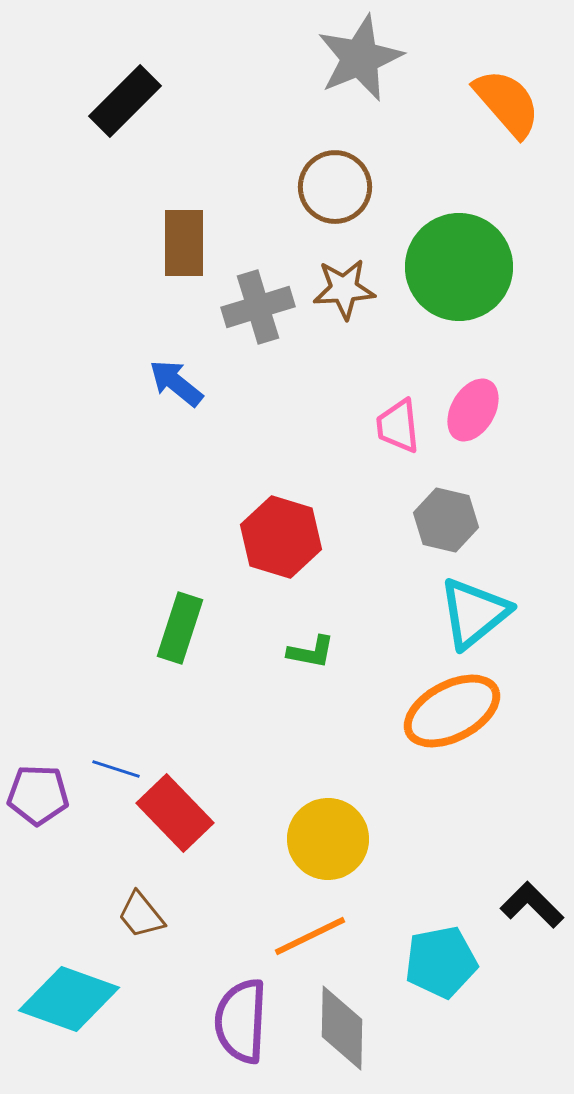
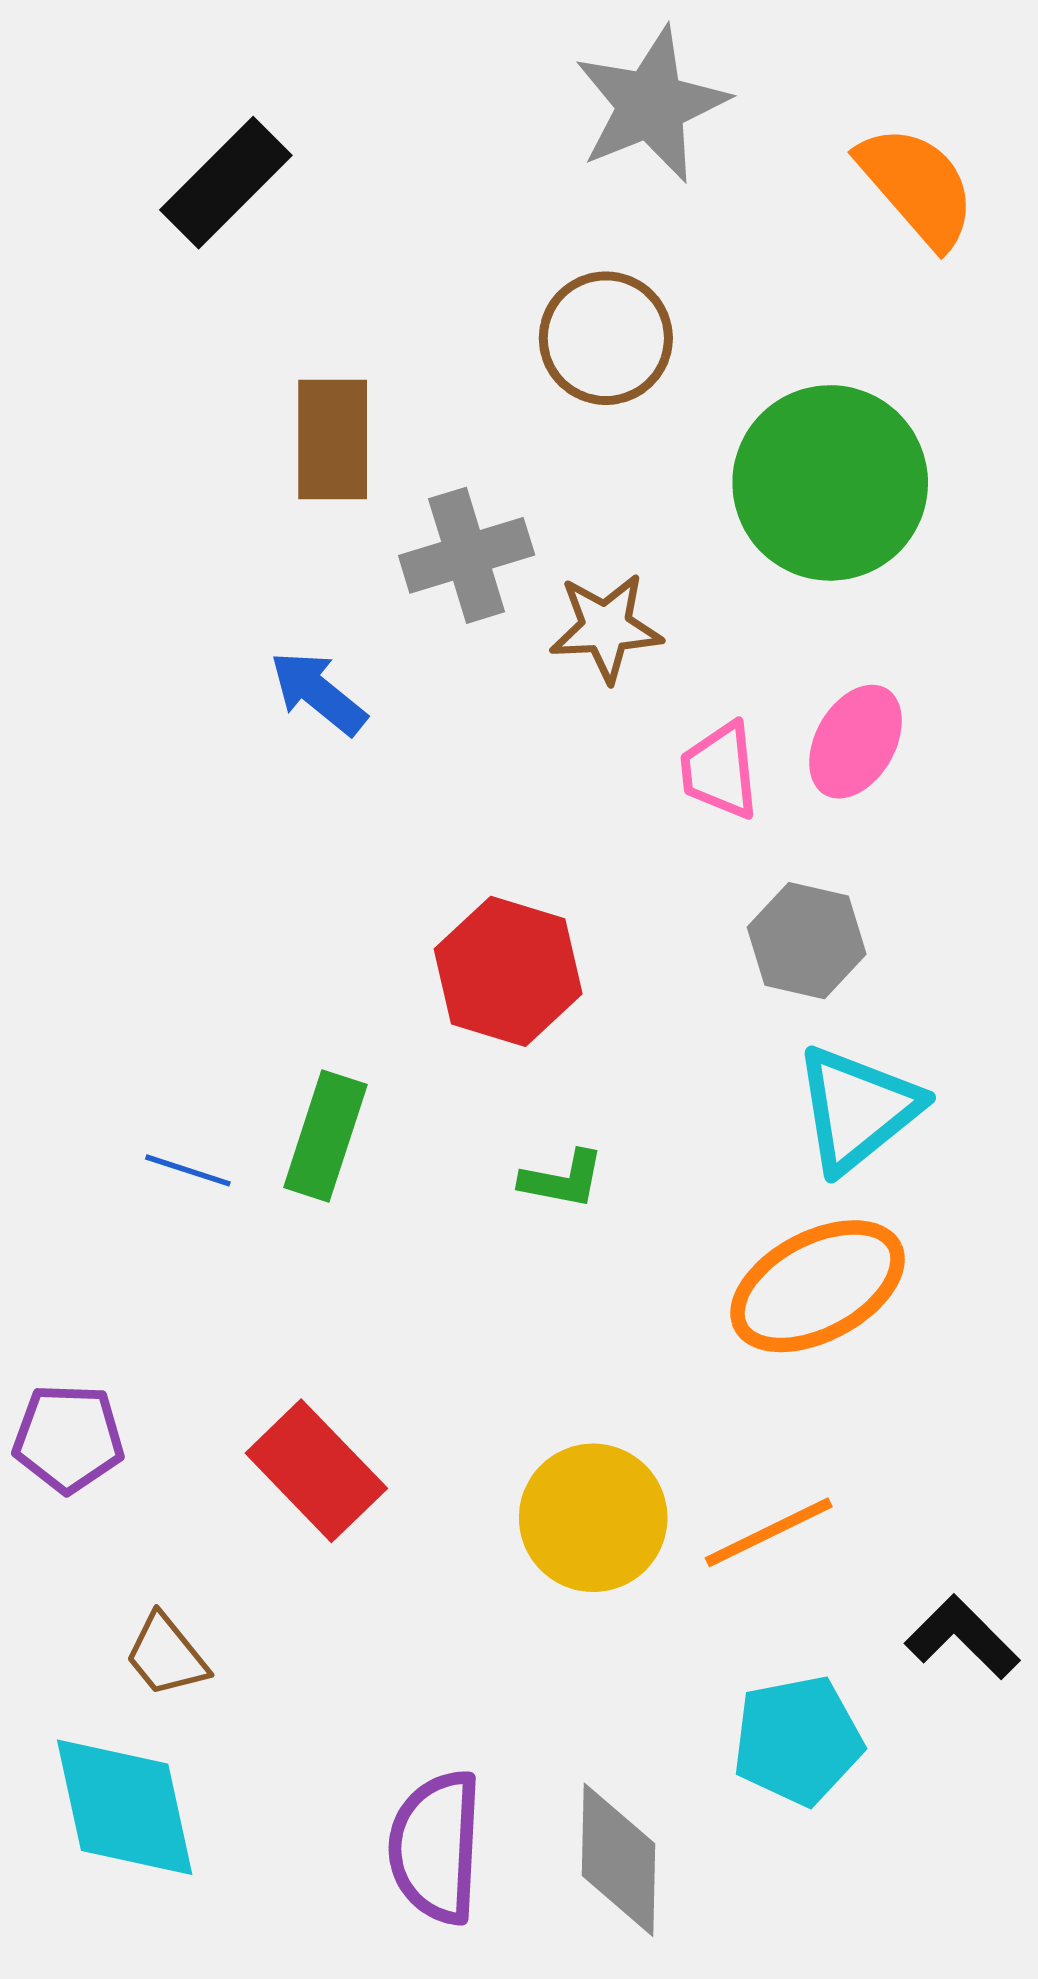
brown star: (344, 289) -> (606, 628), moved
blue line: (116, 769) -> (188, 1170), moved
brown trapezoid: (141, 915) -> (166, 1655), moved
orange line: (310, 936) -> (769, 1532), moved
cyan diamond: (69, 999) -> (125, 1807), turned 58

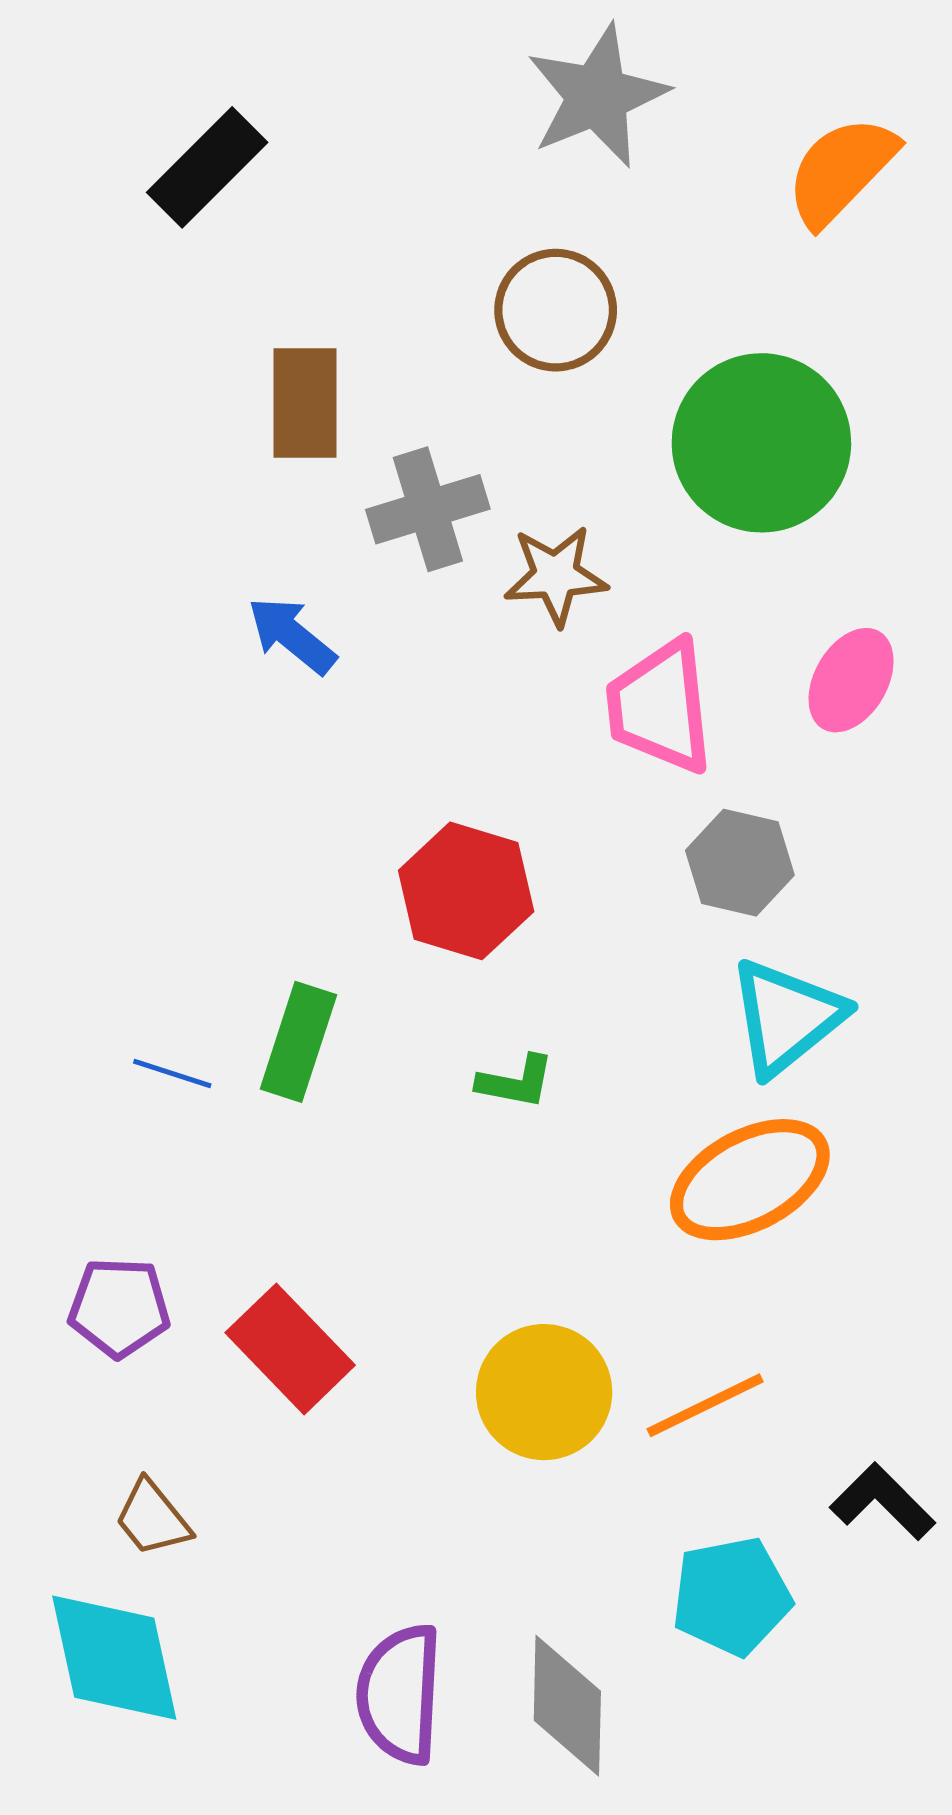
orange semicircle: (917, 186) -> (841, 171), turned -95
pink ellipse: (856, 742) -> (851, 680), moved
pink trapezoid: (720, 771) -> (660, 707), size x1.5
purple pentagon: (69, 1438) -> (119, 1307), moved

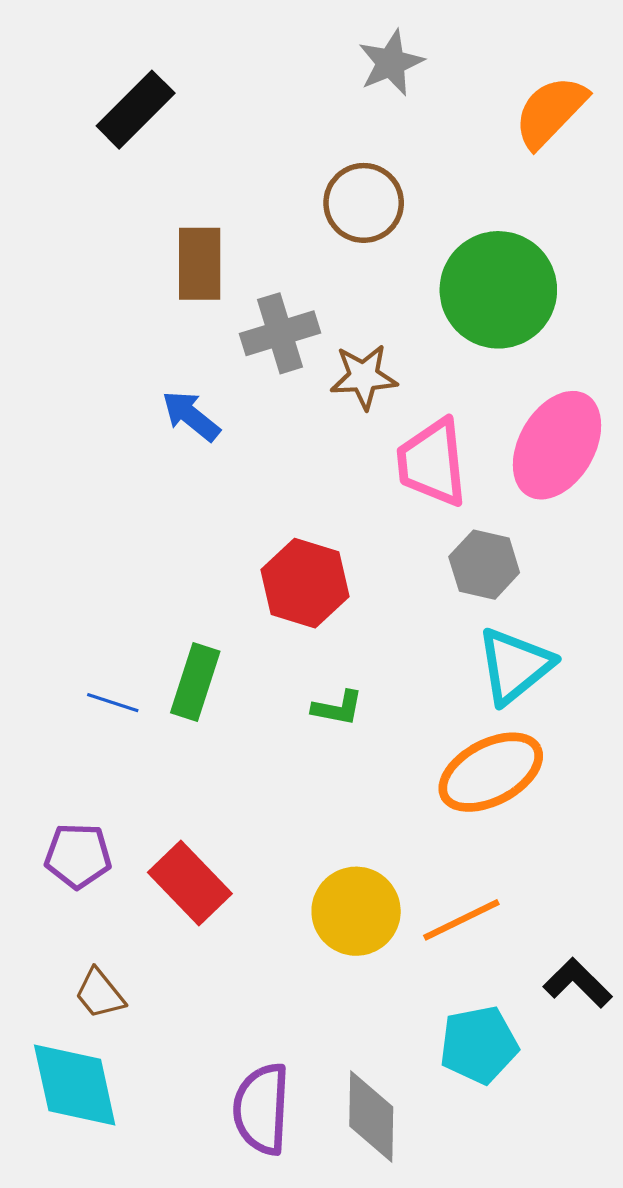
gray star: (597, 96) -> (391, 63), size x0.7
pink ellipse: (851, 680) -> (557, 445), size x1.6

